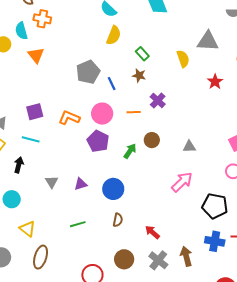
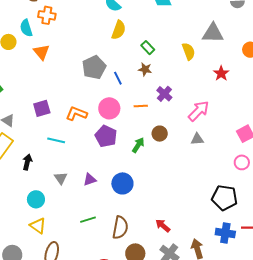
cyan line: (31, 139) -> (56, 140), moved
pink arrow: (182, 182) -> (199, 111), moved
cyan circle: (12, 199) -> (36, 199), moved
brown semicircle: (118, 220) -> (120, 228), moved, size x1.6

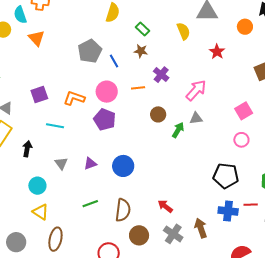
green arrow: (138, 145) -> (178, 130), moved

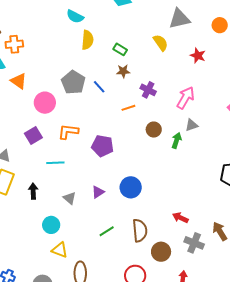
pink circle: (107, 92) -> (45, 103), moved

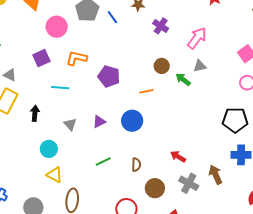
orange line: (128, 108) -> (146, 91), moved
green arrow: (176, 140) -> (183, 79), turned -77
brown semicircle: (140, 230) -> (136, 165), size x0.6

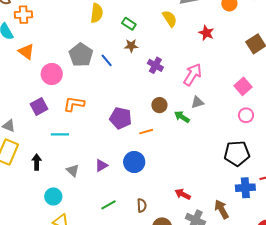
purple pentagon: (109, 76) -> (121, 118), moved

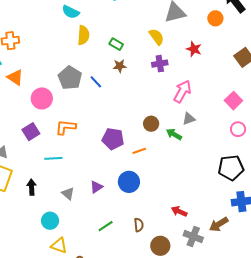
purple cross: (155, 65) -> (160, 64), moved, turned -35
brown arrow: (222, 209) -> (219, 224), turned -90

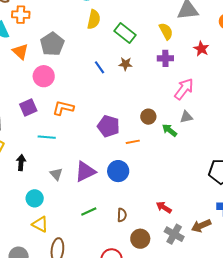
green rectangle: (116, 44) -> (125, 33), size x1.5
brown star: (120, 66) -> (126, 64), moved
gray pentagon: (70, 78) -> (52, 44), moved
purple triangle: (96, 187) -> (85, 172), size x1.6

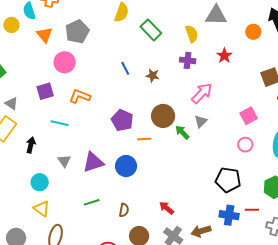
brown star: (126, 64) -> (153, 75), moved
blue line: (100, 67) -> (125, 68), moved
brown circle: (148, 117) -> (163, 116), size x1.5
gray triangle: (186, 117) -> (201, 121), turned -40

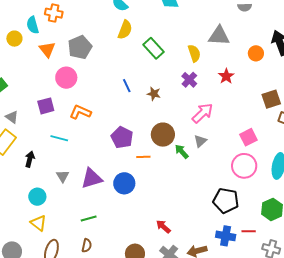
purple cross: (188, 60) -> (189, 80), turned 35
pink circle: (245, 145) -> (244, 166), size x1.6
brown semicircle: (124, 210) -> (87, 245), moved

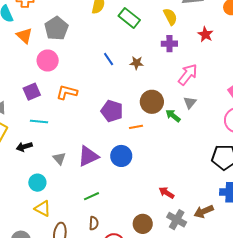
purple cross: (189, 80) -> (169, 44), turned -35
cyan line: (59, 138) -> (39, 122), moved
black arrow: (30, 159) -> (24, 147), turned -112

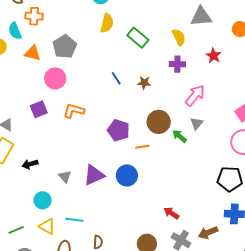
orange triangle: (24, 36) -> (33, 53), turned -30
cyan line: (39, 122) -> (74, 220), moved
green line: (92, 196) -> (16, 230), moved

